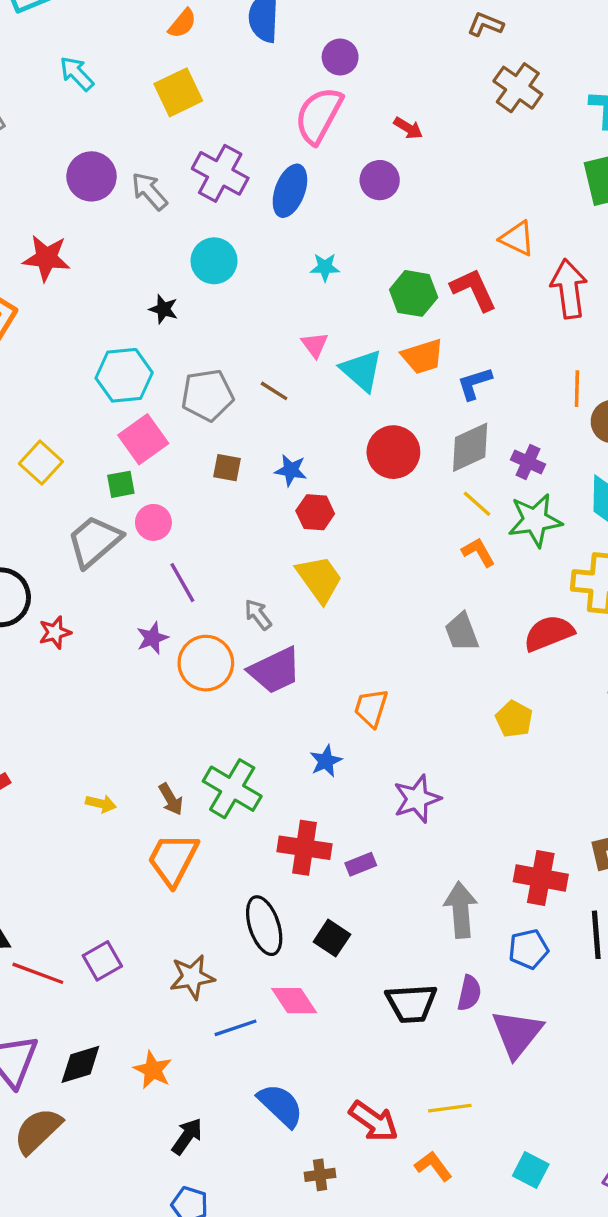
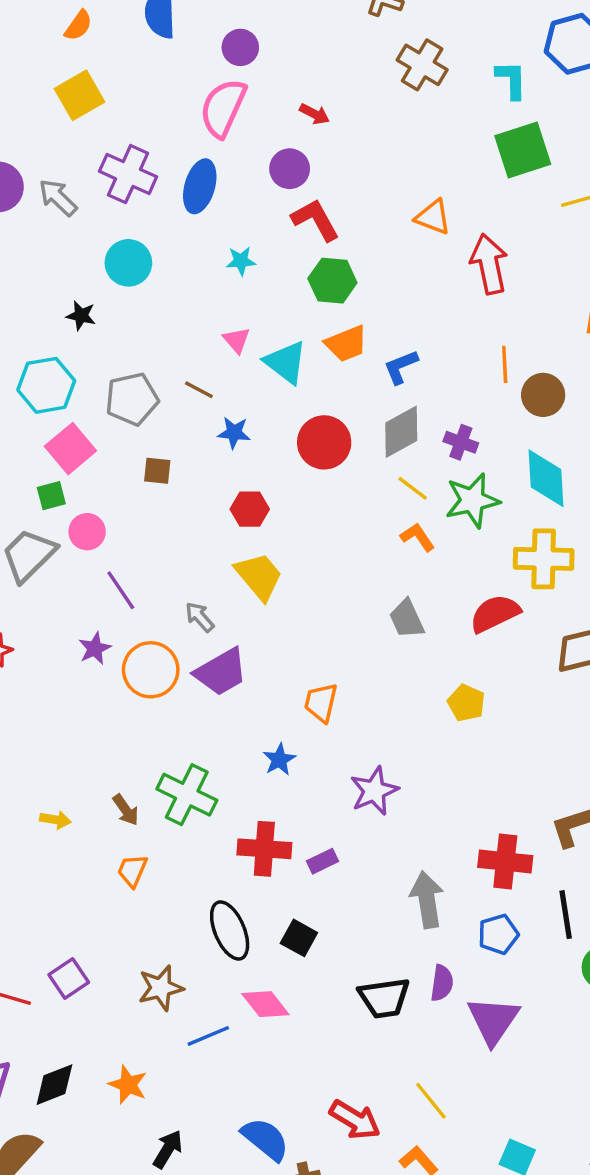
red L-shape: (474, 290) -> (315, 220), moved
blue star: (291, 470) -> (234, 433), moved
orange trapezoid: (173, 859) -> (132, 871), size x0.6
blue semicircle: (281, 1105) -> (265, 1139), moved
yellow line: (450, 1108) -> (431, 1101), turned 63

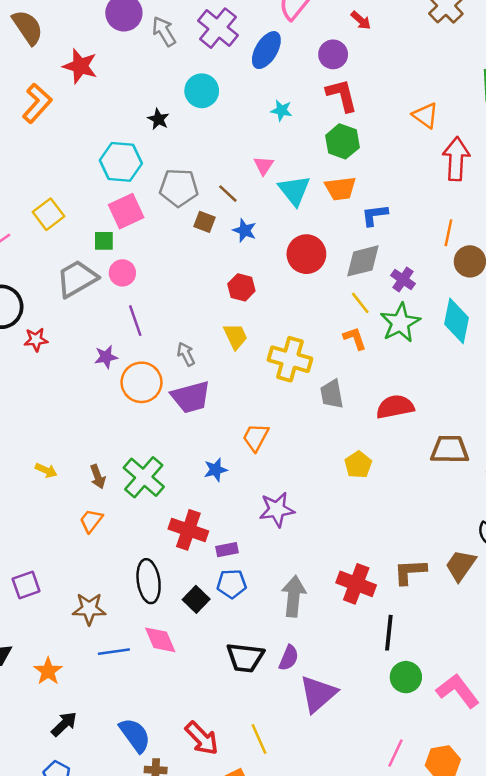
brown square: (157, 471) -> (204, 222), moved
green star: (472, 500) -> (400, 323), turned -30
yellow cross: (544, 559) -> (290, 359), moved
yellow trapezoid: (259, 576) -> (235, 336), size x0.7
blue pentagon: (498, 934) -> (232, 584), moved

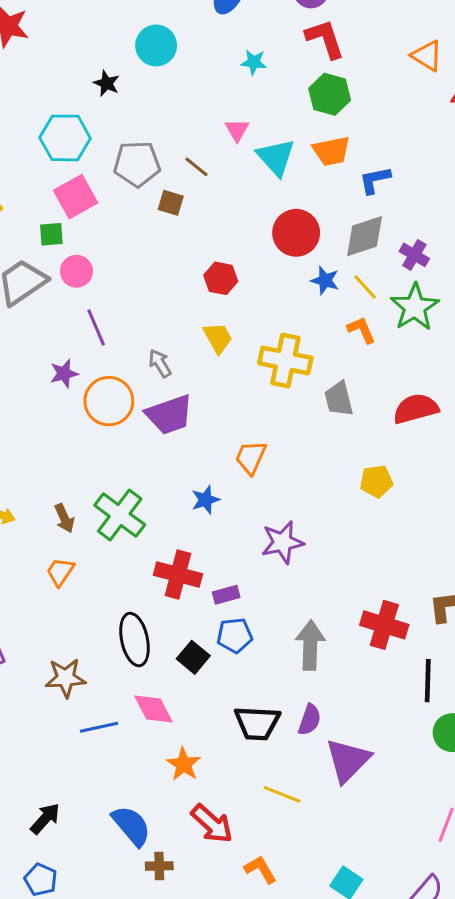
blue star: (245, 230) -> (325, 280), moved
yellow pentagon: (358, 465) -> (376, 481), turned 30
orange star: (48, 671) -> (184, 764), moved
yellow line: (259, 739) -> (282, 794), moved, turned -40

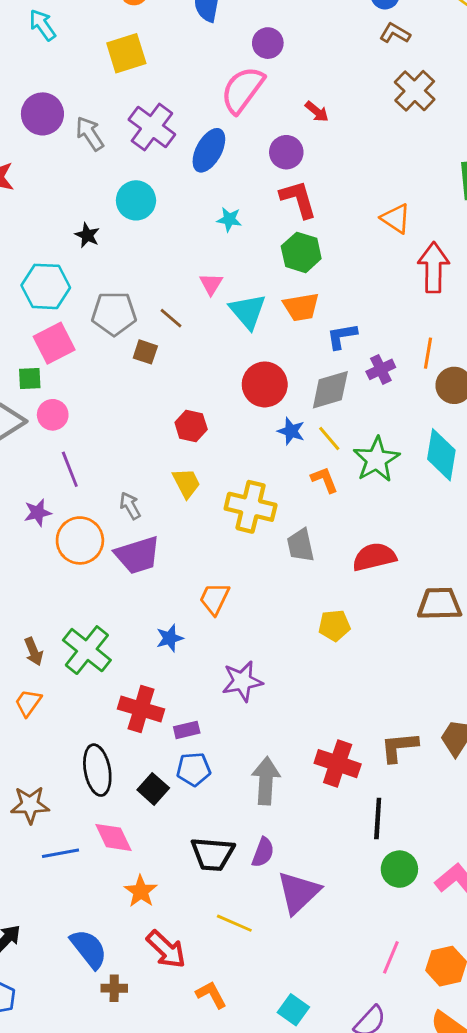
purple cross: (414, 255) -> (381, 369), moved, turned 32

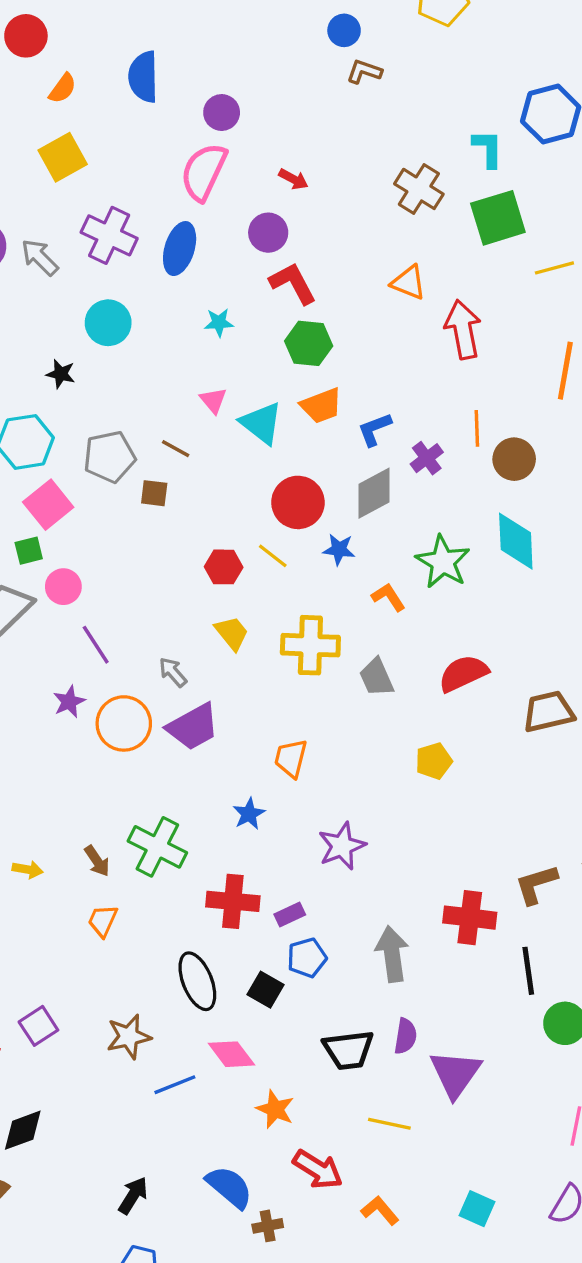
brown cross: (415, 91) -> (419, 189), moved
yellow line: (329, 438) -> (273, 556), moved

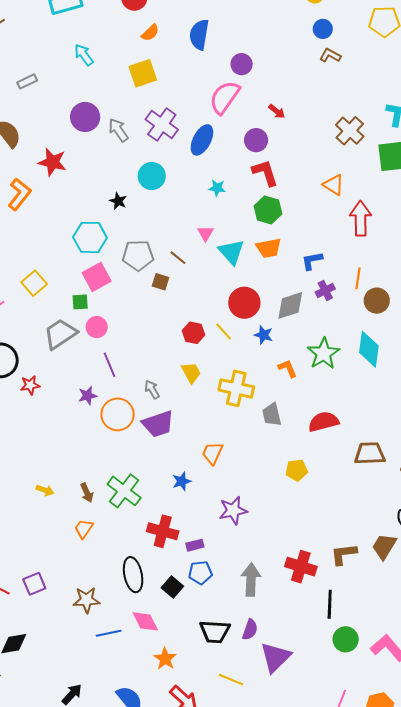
blue L-shape: (375, 429) -> (312, 261), moved

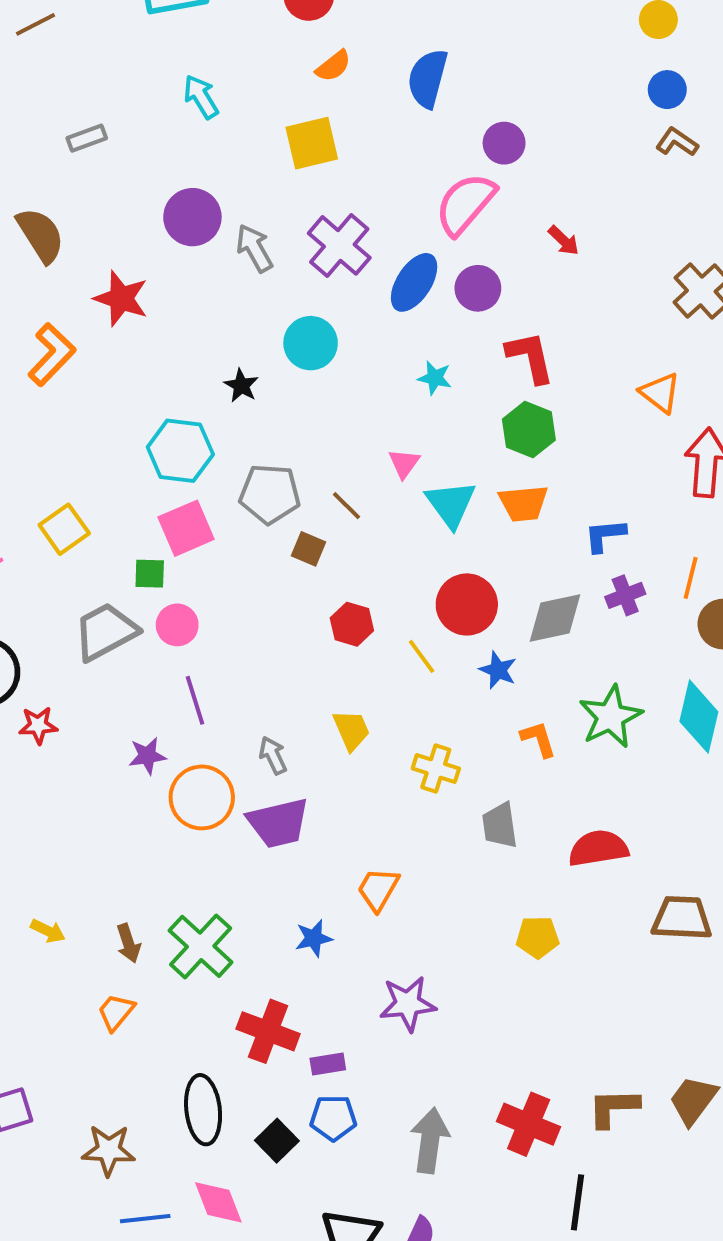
purple circle: (256, 140) -> (478, 288), moved
red hexagon: (194, 333) -> (352, 624), moved
yellow cross: (236, 388) -> (436, 769), size x0.7

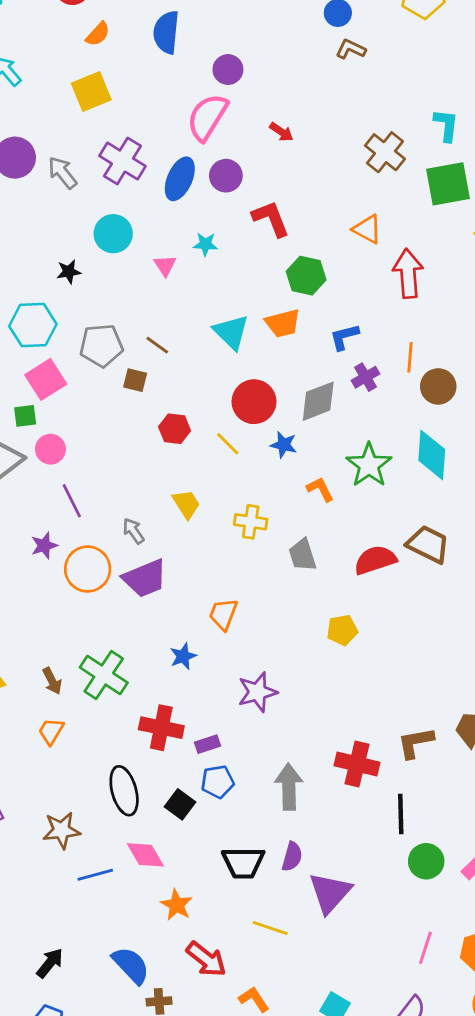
black star: (241, 386) -> (69, 272), turned -30
green hexagon: (529, 430) -> (306, 276), moved
pink triangle: (404, 463) -> (165, 265), moved
brown trapezoid: (682, 918) -> (428, 544), moved, turned 33

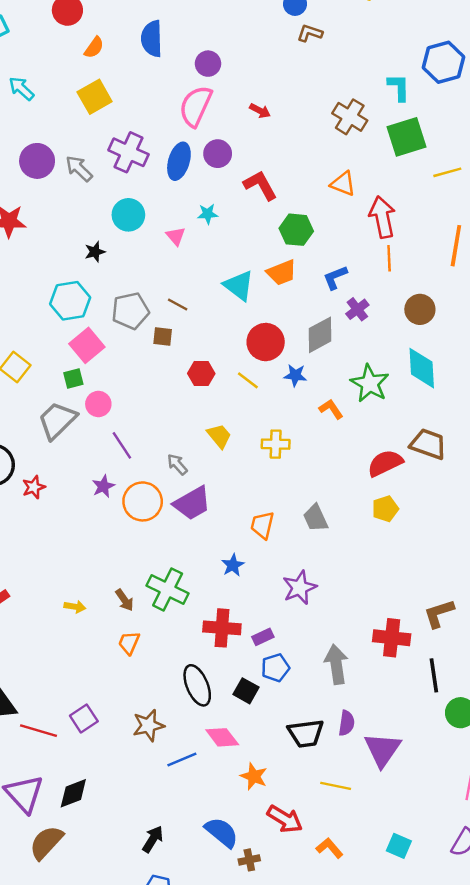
orange line: (410, 357) -> (389, 258), moved
gray trapezoid: (303, 555) -> (316, 518), moved
yellow pentagon: (342, 630) -> (385, 509), moved

